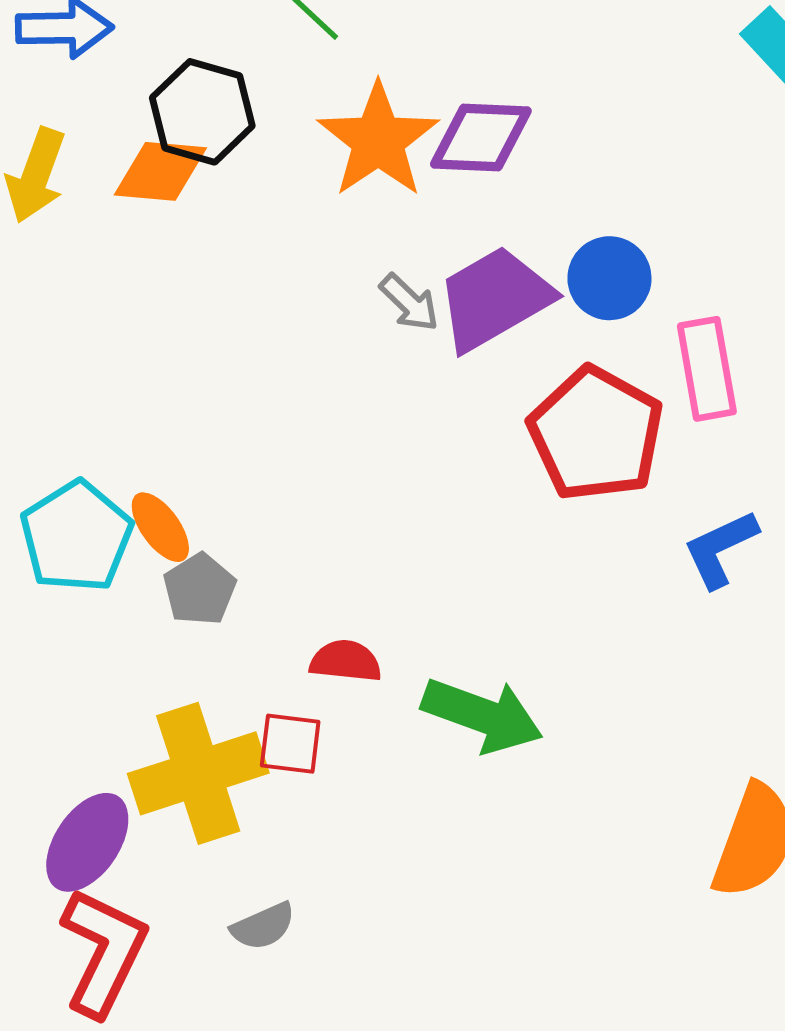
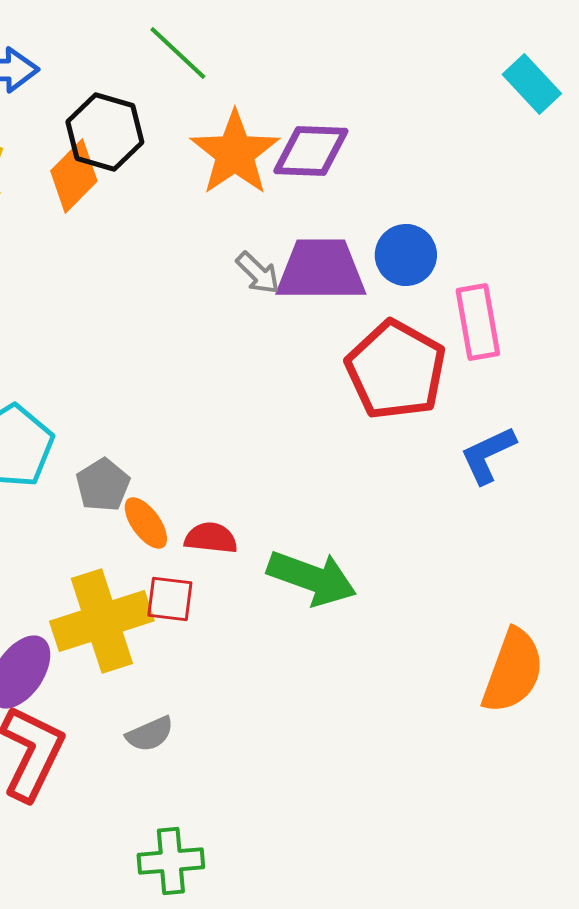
orange diamond: (160, 171) -> (74, 176), turned -50
purple trapezoid: (494, 299) -> (321, 270), turned 30
orange ellipse: (160, 527) -> (146, 523), moved

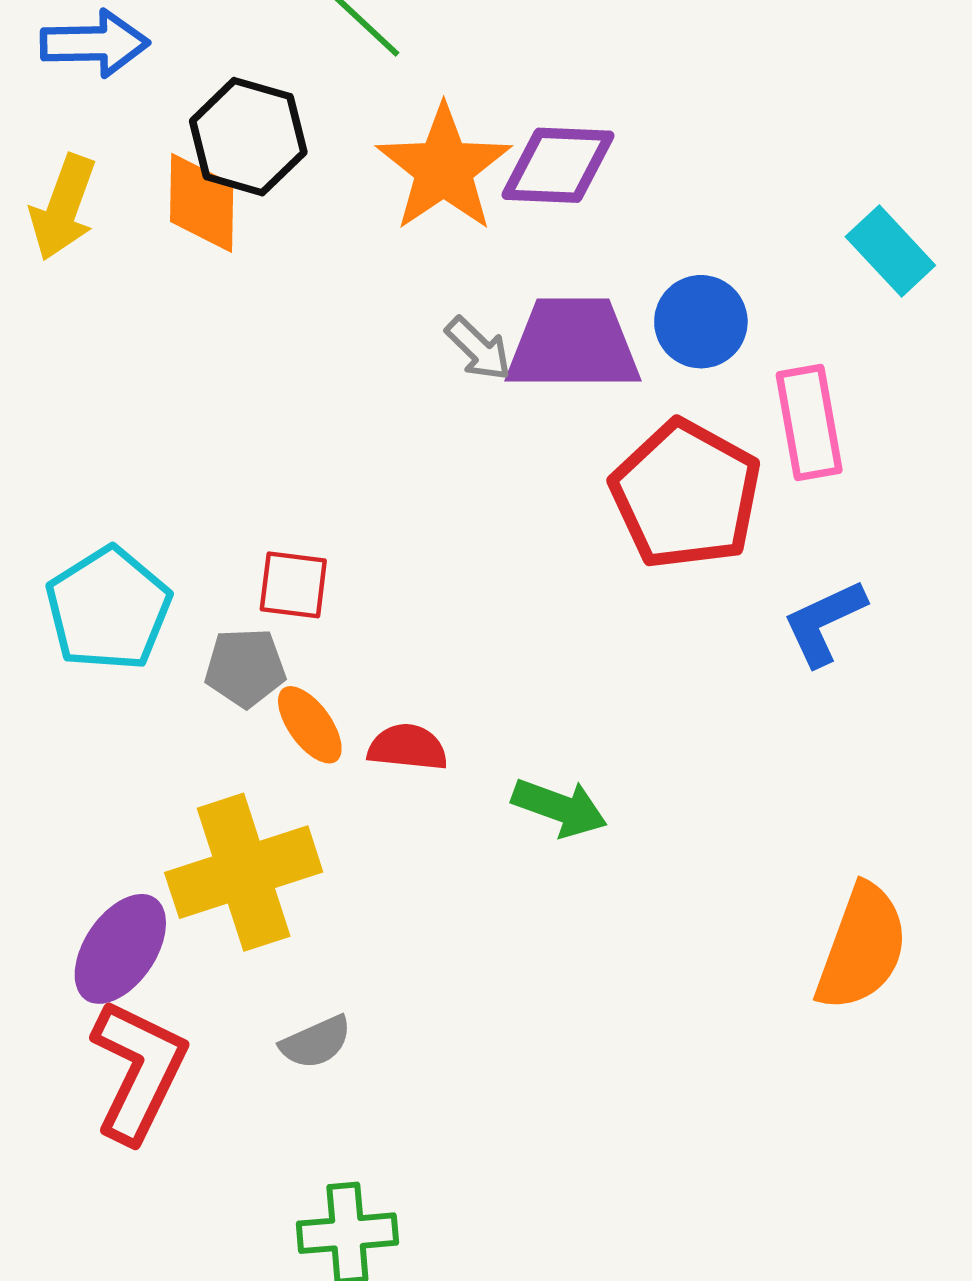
cyan rectangle: (532, 84) -> (890, 251), moved
orange diamond: (74, 176) -> (202, 203), turned -44
gray pentagon: (103, 485) -> (245, 668), turned 30
green arrow: (312, 578) -> (560, 808), size x0.7
red square: (170, 599) -> (293, 585), moved

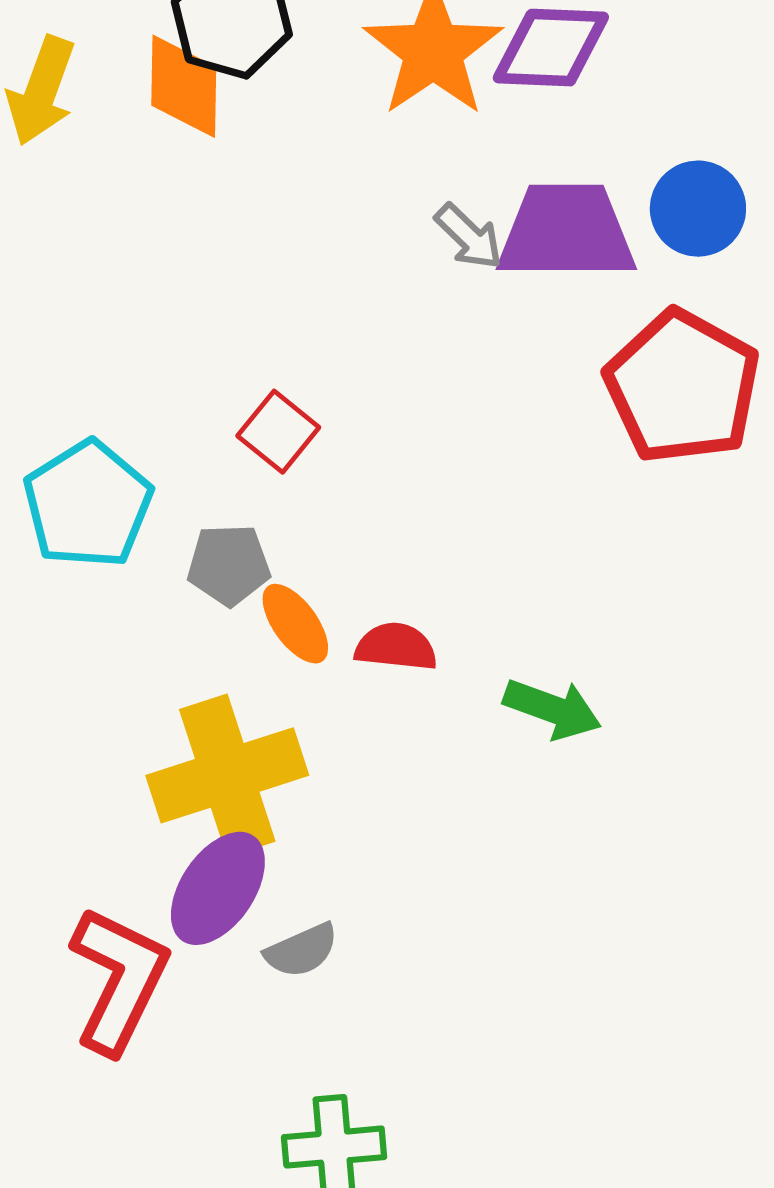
red square: (293, 585) -> (278, 432), moved, turned 32
purple ellipse: (120, 949) -> (218, 888), moved

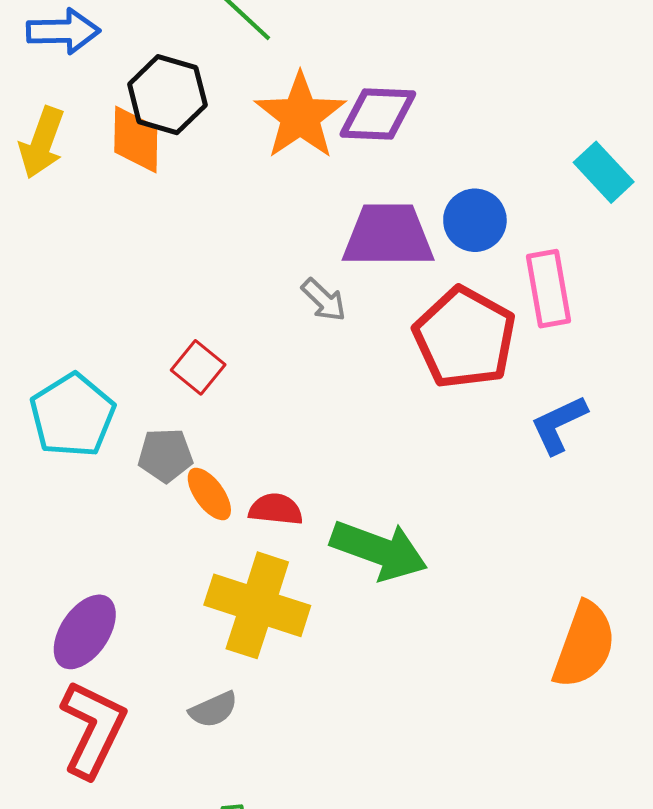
gray arrow: (469, 236) -> (324, 300), moved
green arrow: (552, 709) -> (379, 550), size x1.5
yellow cross: (227, 775) -> (257, 605), moved, turned 36
purple ellipse: (218, 888) -> (85, 632), moved

